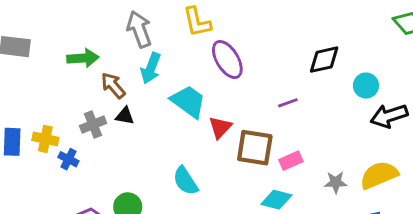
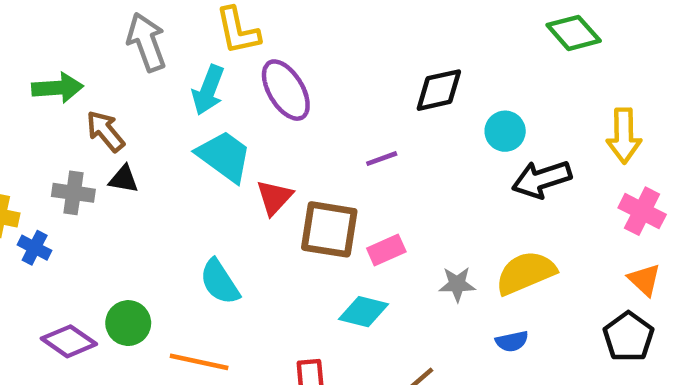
cyan arrow: (151, 68) -> (208, 90), moved
gray cross: (93, 125) -> (73, 193), turned 30

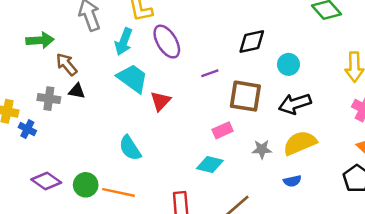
purple line: (382, 159) -> (210, 73), moved
black arrow: (542, 179) -> (295, 104), moved
brown square: (329, 229) -> (245, 96), moved
green circle: (128, 323) -> (86, 185), moved

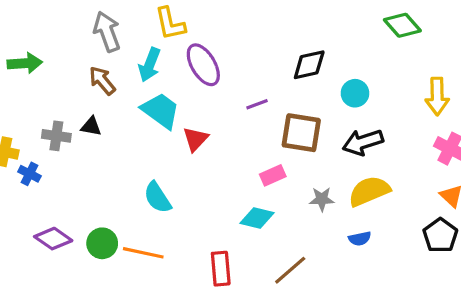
green arrow: (40, 40) -> (25, 63), moved
brown arrow: (67, 64) -> (102, 81), moved

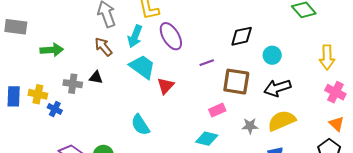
green arrow: (25, 63) -> (52, 50), moved

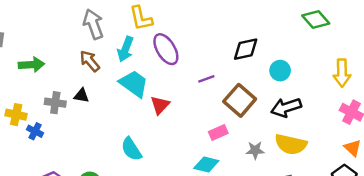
brown square: (236, 82) -> (240, 100), turned 32
yellow semicircle: (282, 121) -> (291, 144), turned -144

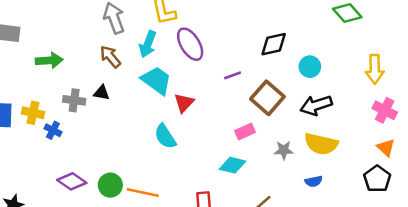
cyan semicircle: (131, 149) -> (165, 136), moved

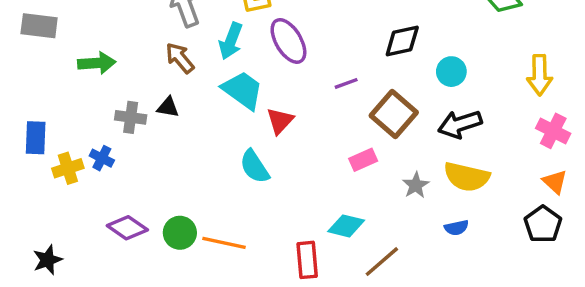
yellow cross: (33, 113) -> (68, 168), moved, turned -30
gray star: (284, 150) -> (416, 185), turned -30
cyan diamond: (233, 165) -> (346, 226), moved

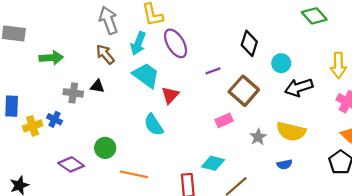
black diamond: (402, 41) -> (249, 43), turned -60
black arrow: (460, 124) -> (299, 87), moved
green circle: (180, 233) -> (105, 148), moved

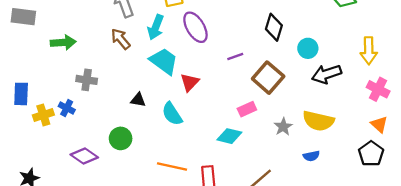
black triangle: (97, 86) -> (138, 100), moved
cyan diamond: (213, 163) -> (229, 136), moved
orange line: (134, 174) -> (172, 167), moved

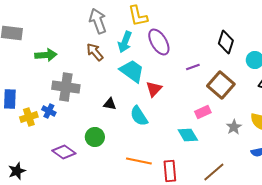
gray cross: (87, 80) -> (66, 87), size x1.5
cyan diamond: (229, 136) -> (188, 135), turned 45

